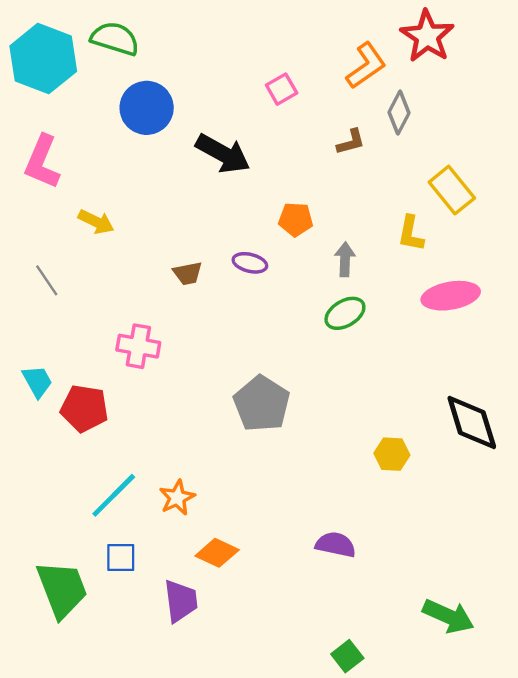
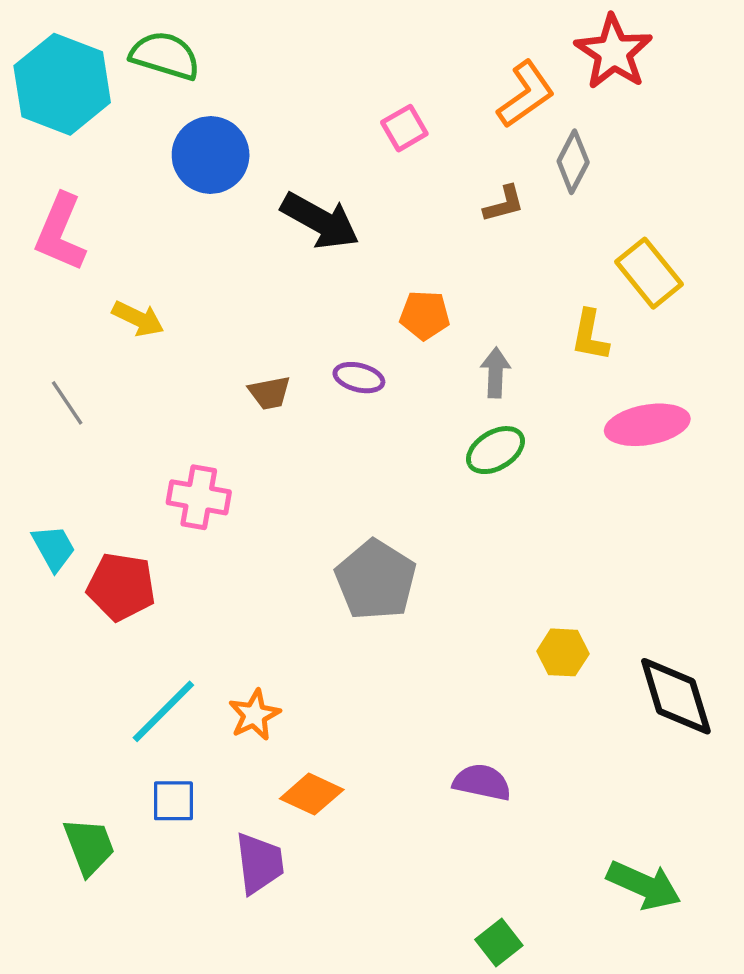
black diamond: (472, 422) -> (676, 696), moved
green trapezoid: (62, 589) -> (89, 846), size x0.7

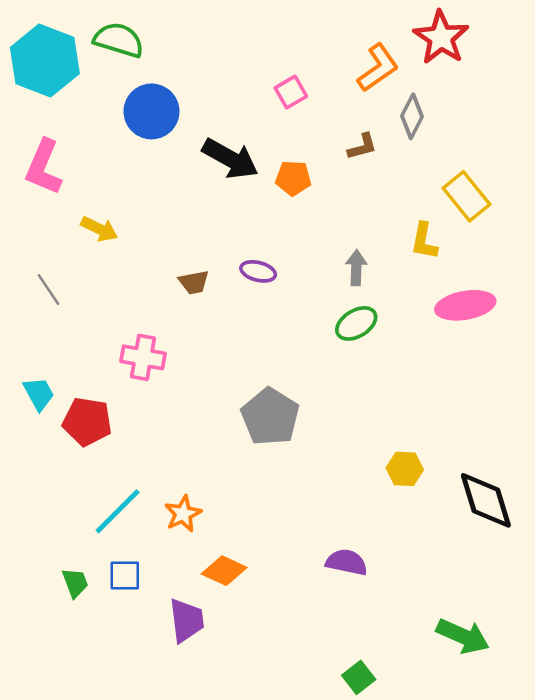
orange pentagon: (425, 315) -> (293, 178), moved
green trapezoid: (89, 846) -> (75, 583), moved, size x0.7

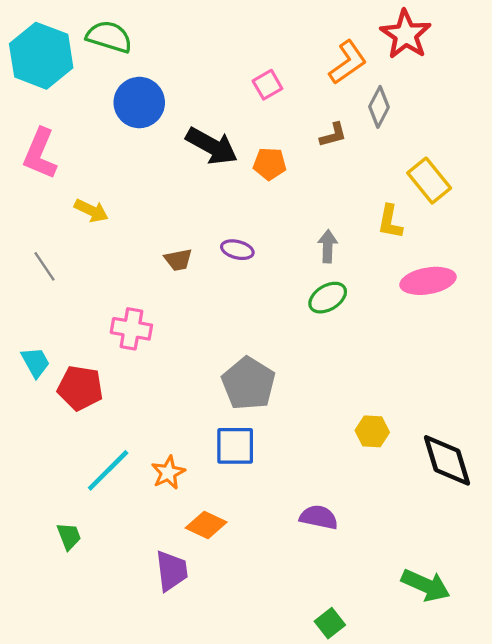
blue square: (125, 576) -> (235, 446), moved, size x1.4

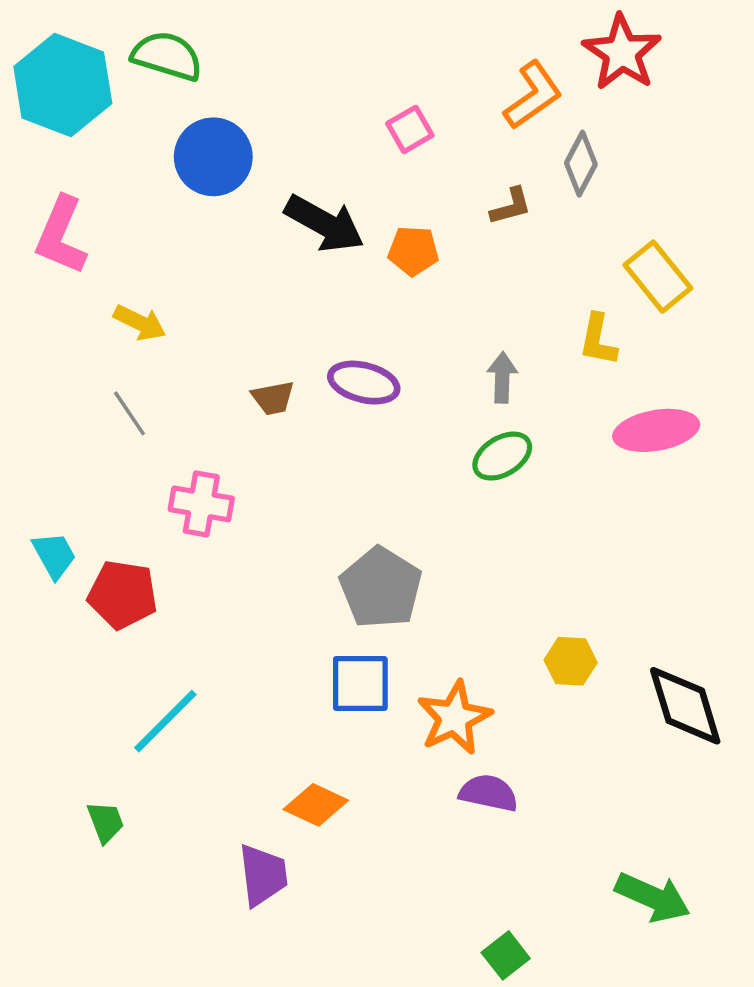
purple ellipse: (237, 250) -> (364, 383), size x1.4
gray line: (44, 266) -> (129, 413), moved
orange star: (168, 473) -> (454, 718), moved, size x1.4

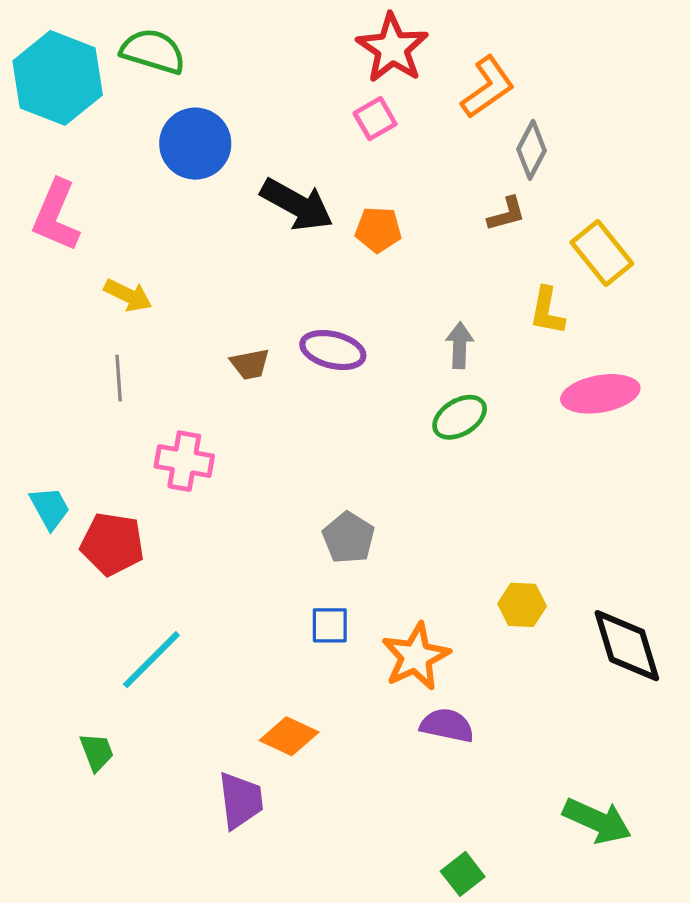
red star: (622, 53) -> (392, 48), moved
brown L-shape: (511, 206) -> (506, 214), moved
gray line: (129, 413) -> (119, 378), turned 30
gray pentagon: (381, 588) -> (349, 538), size x0.7
blue square: (360, 683) -> (330, 625), size x0.7

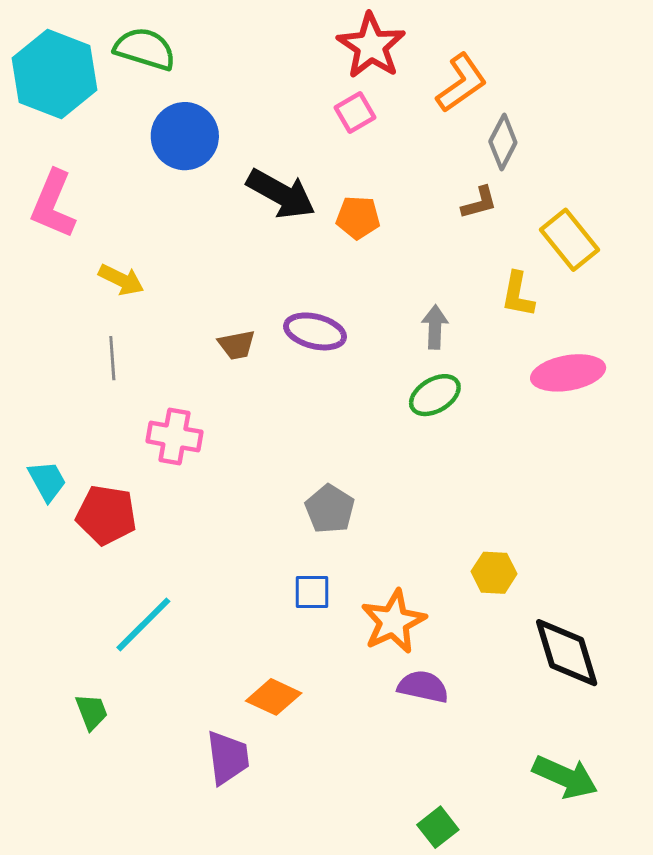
black diamond: (627, 646) -> (567, 653), moved

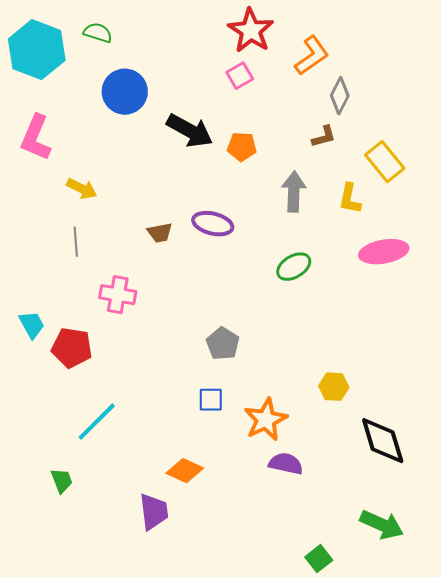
green semicircle: (145, 49) -> (98, 33), size x0.7
gray arrow: (435, 327) -> (294, 192), moved, size x1.4
green square: (438, 827) -> (319, 559), moved

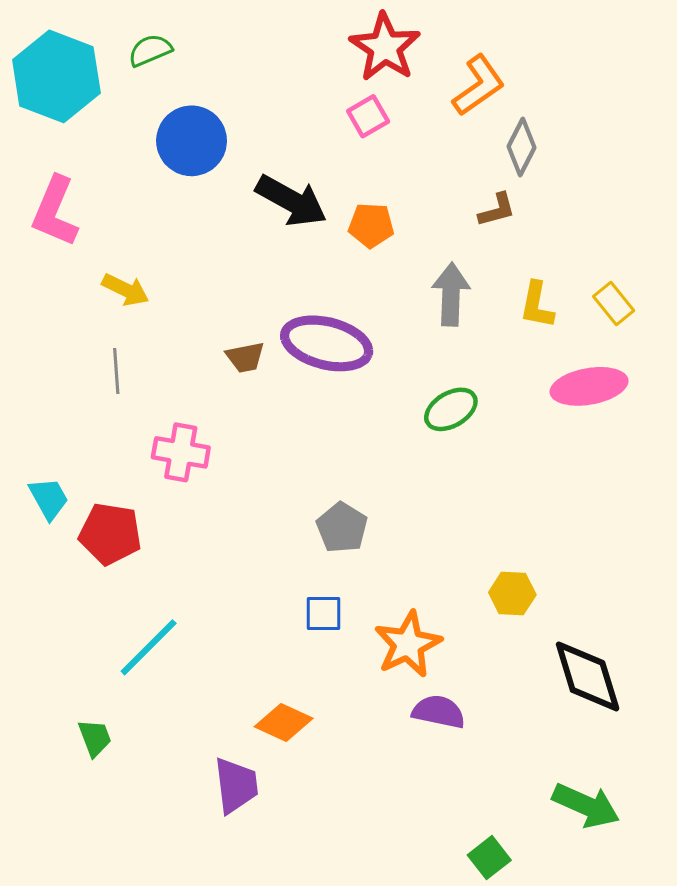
green semicircle: (98, 33) -> (150, 50), turned -40
yellow rectangle: (385, 162) -> (614, 304), moved, size x0.7
purple ellipse: (213, 224) -> (327, 343), size x1.4

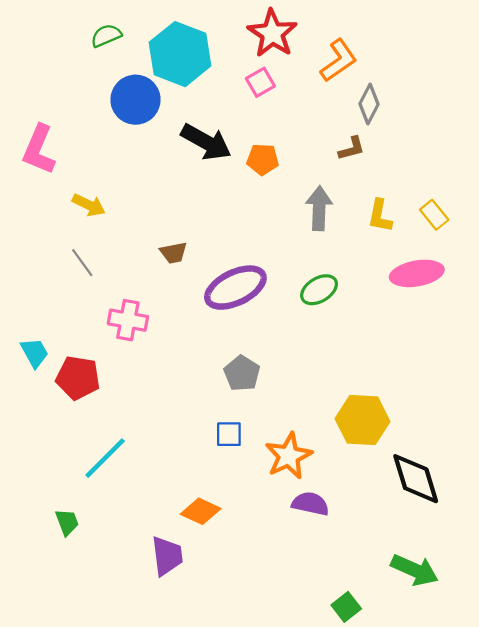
cyan hexagon: (56, 76) -> (180, 54), moved
purple ellipse: (327, 343) -> (235, 288), moved, turned -40
gray line: (116, 371) -> (82, 263), turned -32
yellow hexagon: (512, 594) -> (362, 420), size x1.6

